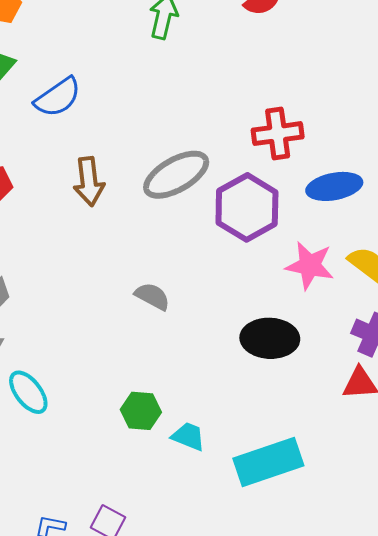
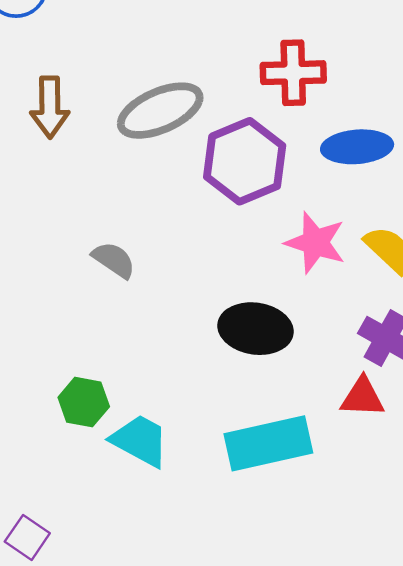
cyan trapezoid: (188, 436) -> (140, 441), size x1.4
cyan rectangle: (268, 462) -> (268, 443), moved

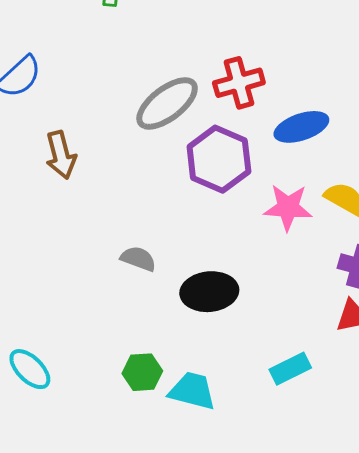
gray ellipse: (160, 111) -> (167, 103), moved
black ellipse: (255, 329) -> (209, 292), moved
cyan rectangle: (268, 443) -> (290, 369), size x0.6

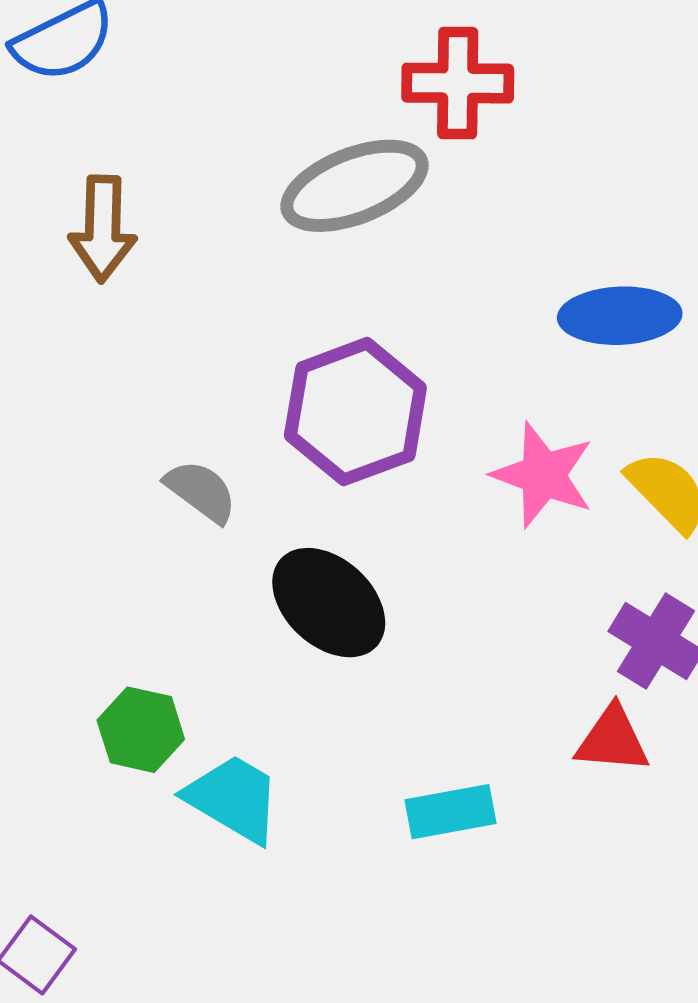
red cross: (239, 83) -> (458, 83), moved
purple hexagon: (219, 159) -> (355, 412), moved
black ellipse: (209, 292) -> (329, 603), turned 32

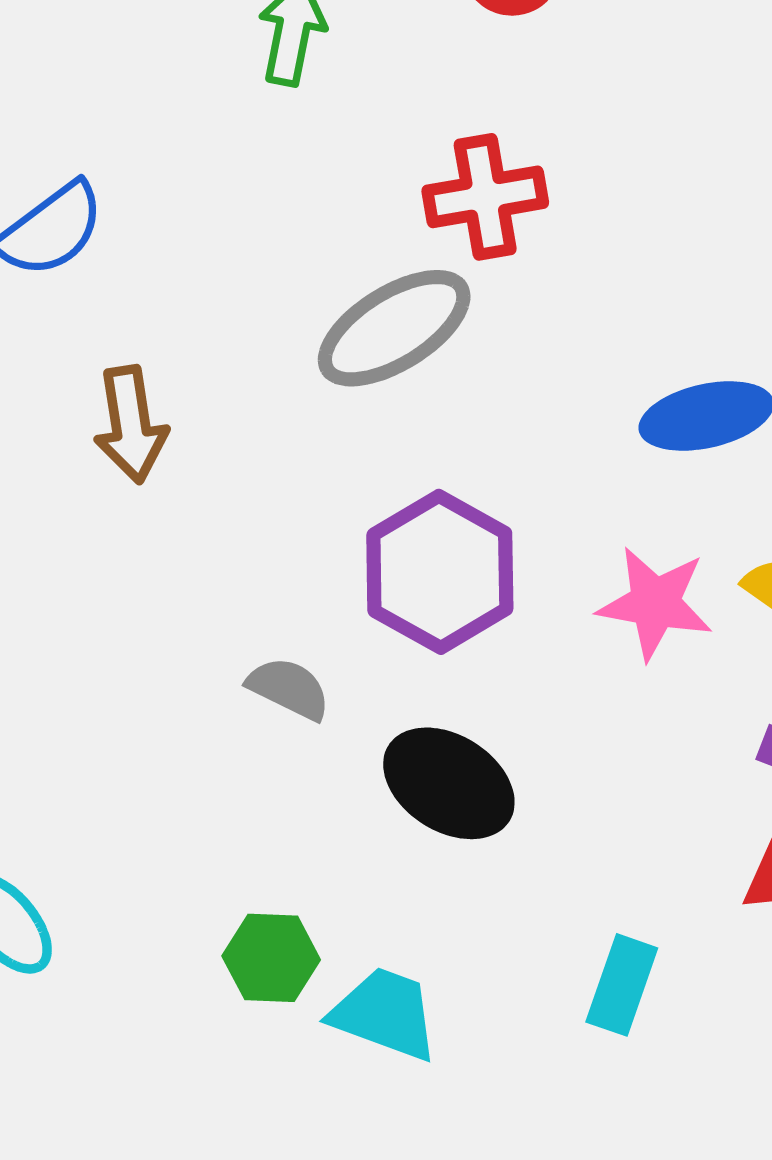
cyan rectangle: (450, 812) -> (622, 985), turned -50

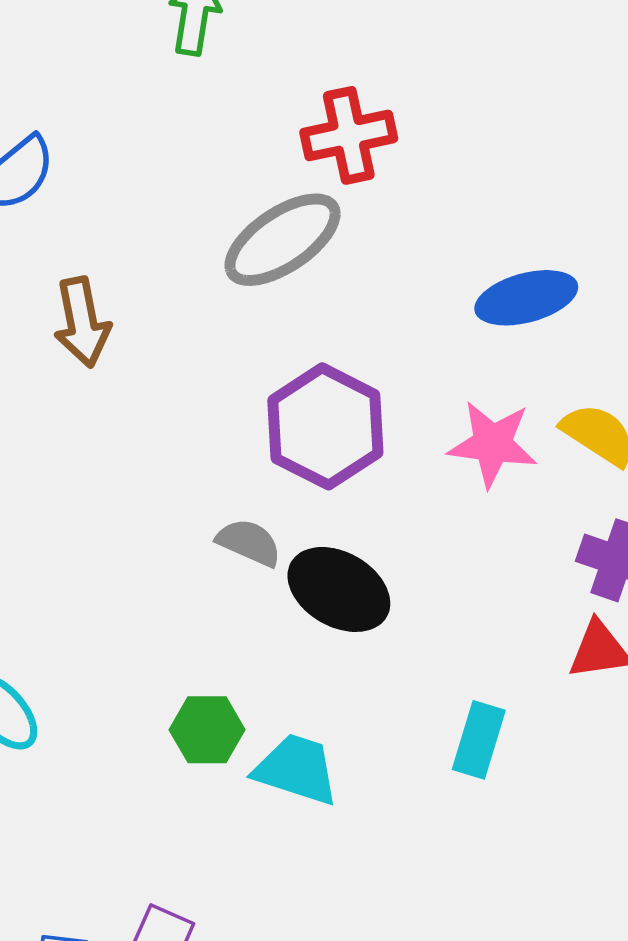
gray semicircle: (289, 688) -> (249, 542), moved

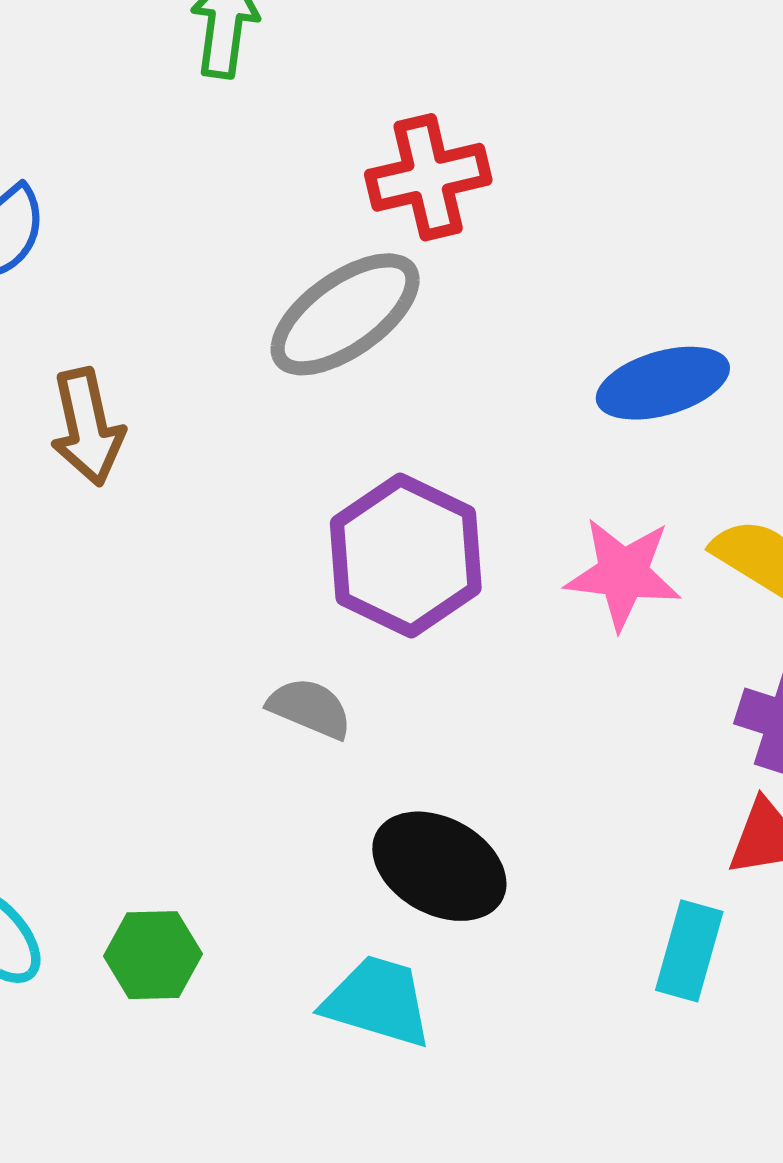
black ellipse: (339, 589) -> (439, 866), moved
green hexagon: (207, 730) -> (153, 955), moved
cyan rectangle: (479, 740) -> (689, 951), moved

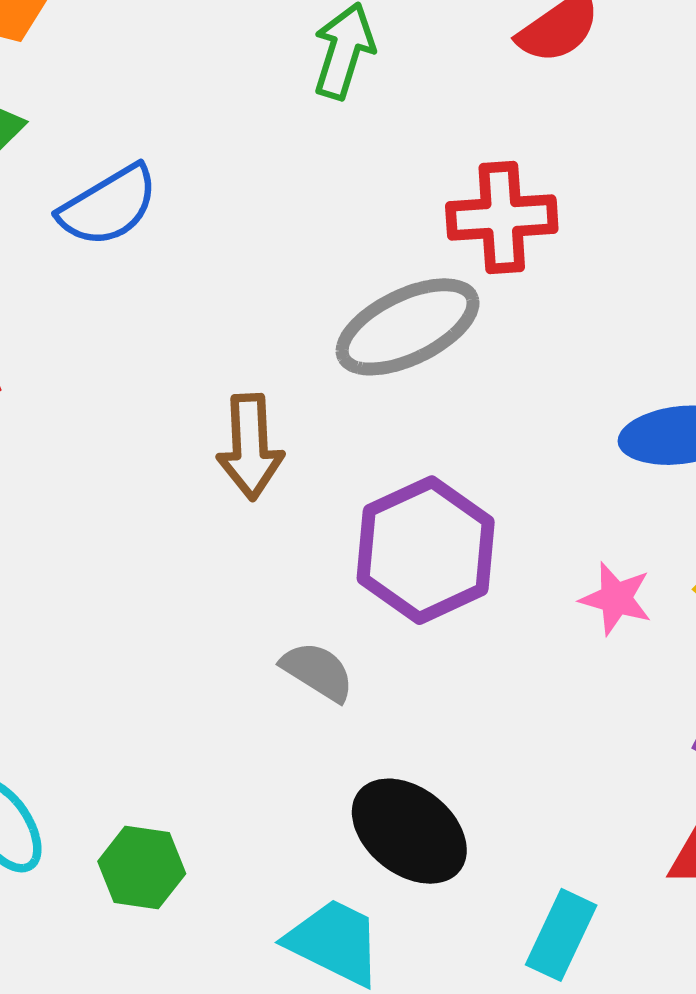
brown arrow: (87, 427) -> (250, 447), moved
pink star: (623, 574) -> (616, 599), size x0.7
cyan rectangle: (689, 951) -> (561, 935), moved

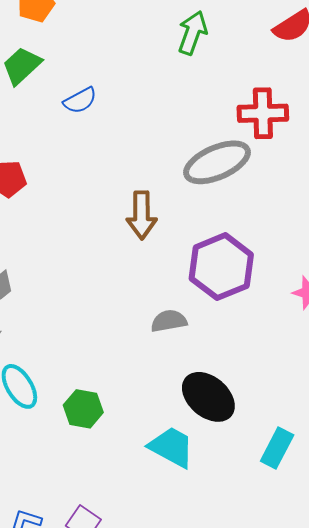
blue semicircle: (108, 206) -> (80, 100), size x0.7
gray semicircle: (318, 671) -> (169, 321), turned -45

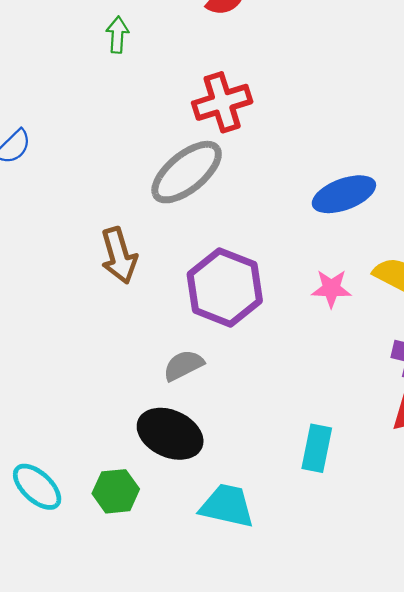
green arrow: (193, 33) -> (117, 35), size x0.7
black ellipse: (208, 397) -> (170, 434), moved
cyan rectangle: (277, 448) -> (317, 448), moved

